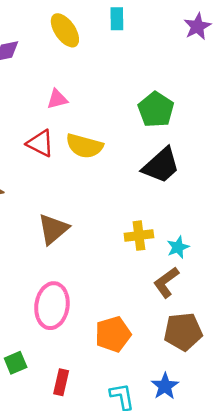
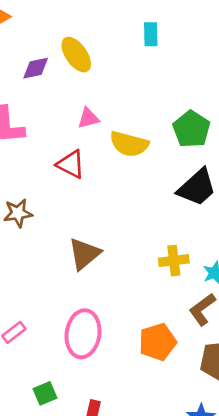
yellow ellipse: (65, 30) -> (76, 55), moved
yellow semicircle: (84, 146) -> (129, 144), moved
orange pentagon: (113, 334) -> (158, 342), moved

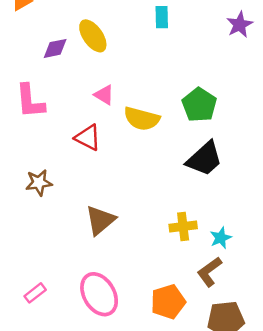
pink triangle: (88, 118) -> (104, 95), turned 45
pink ellipse: (83, 334) -> (99, 294), turned -39

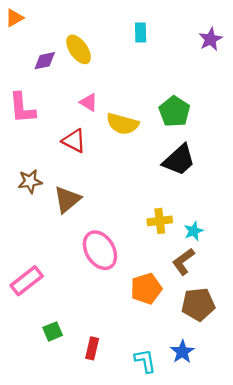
brown triangle: (100, 220) -> (67, 199), moved
pink rectangle: (35, 293) -> (27, 281), size x1.6
pink ellipse: (99, 294) -> (100, 250), moved

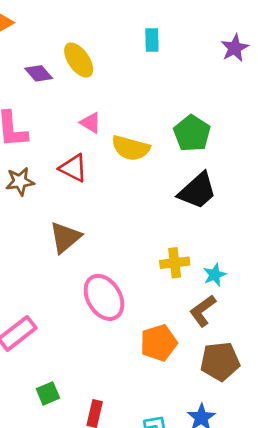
purple diamond: (45, 61) -> (39, 73), turned 60
brown star: (30, 181) -> (20, 181), moved

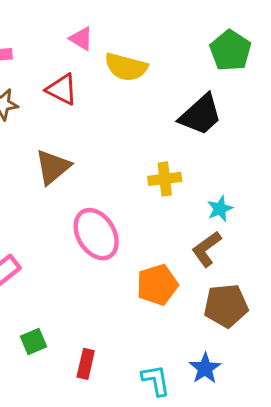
green pentagon: (192, 133) -> (230, 51), moved
yellow cross: (175, 263) -> (165, 179), moved

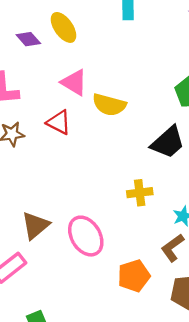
pink triangle: (81, 39) -> (74, 83), size x1.4
brown triangle: (53, 167) -> (35, 225), moved

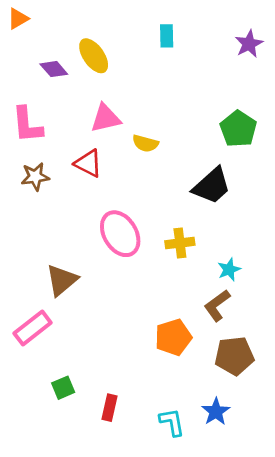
pink triangle: (74, 83) -> (106, 118), turned -44
yellow semicircle: (109, 105) -> (145, 143), size x0.7
pink ellipse: (86, 236) -> (120, 234), moved

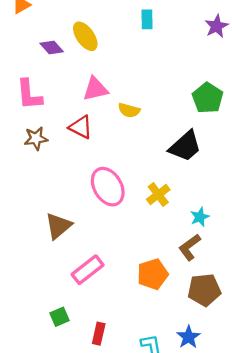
yellow cross: (180, 243) -> (158, 194), turned -30
pink rectangle: (33, 328) -> (88, 270), moved

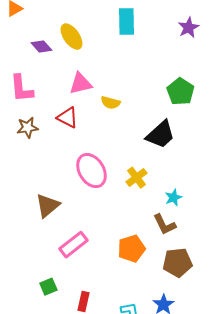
cyan rectangle: (147, 19) -> (126, 22), size x1.5
brown L-shape: (190, 247) -> (164, 225), turned -80

